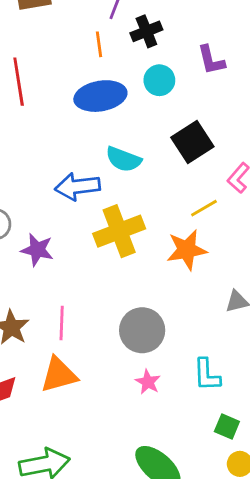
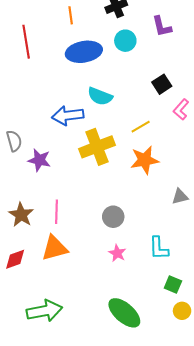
orange line: (99, 44) -> (71, 15), moved
black square: (192, 142) -> (162, 84), moved, size x0.7
yellow line: (204, 208) -> (141, 127), moved
gray circle: (142, 330) -> (113, 217), size x0.7

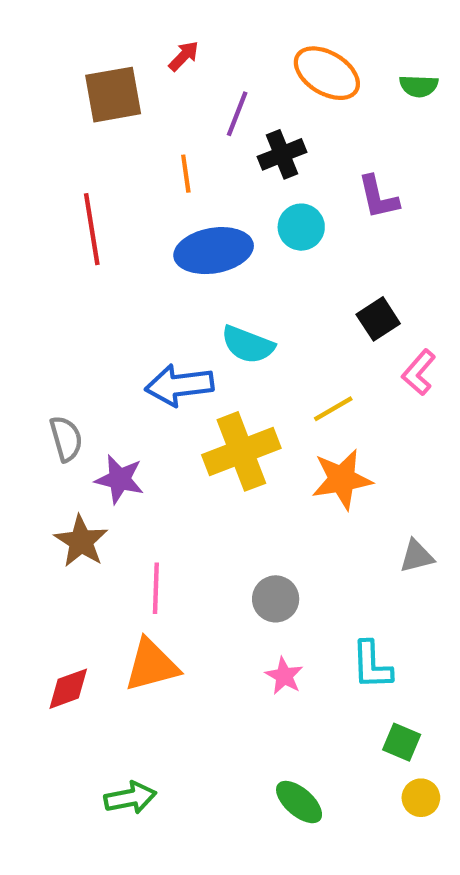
brown star: (21, 215) -> (81, 541), moved
green arrow: (44, 311) -> (130, 798), size x0.7
green ellipse: (124, 313) -> (299, 802), size x0.7

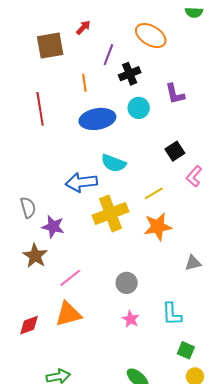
green semicircle: (419, 86) -> (194, 12), moved
pink line: (156, 588) -> (70, 278), turned 50

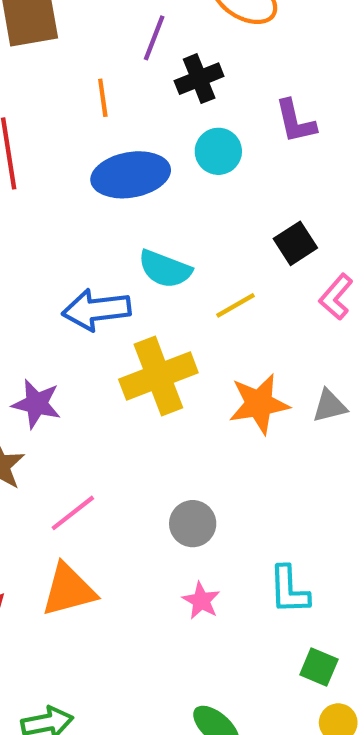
yellow line: (154, 193) -> (235, 305), moved
gray triangle: (193, 263) -> (330, 406), moved

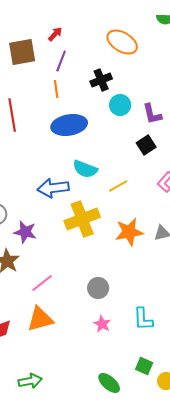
purple line: (154, 38) -> (61, 61), moved
purple L-shape: (295, 121) -> (152, 114), moved
cyan circle: (218, 151) -> (120, 105), moved
black square: (295, 243) -> (146, 145), moved
green square: (319, 667) -> (144, 366), moved

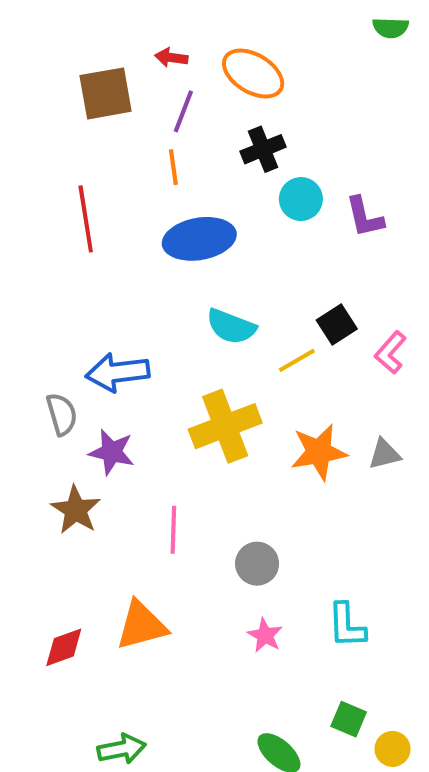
red arrow: (55, 34) -> (171, 58), turned -126
orange ellipse: (122, 42) -> (253, 73), moved
black square: (146, 145) -> (337, 325), moved
blue arrow: (53, 188) -> (118, 372), moved
pink line: (42, 283) -> (173, 530), moved, turned -50

